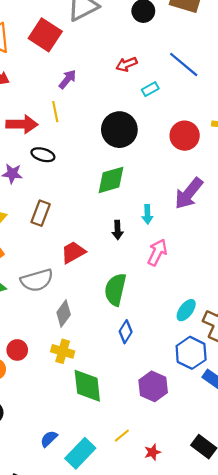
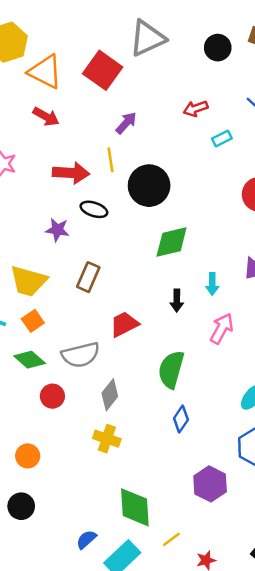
black circle: (119, 130) -> (149, 186), moved
red circle: (17, 350) -> (52, 396), moved
green diamond: (87, 386) -> (135, 507), moved

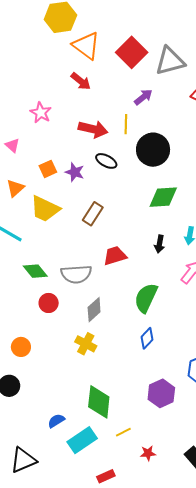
gray triangle: (147, 38) -> (170, 61), moved
orange square: (33, 321) -> (48, 169), moved

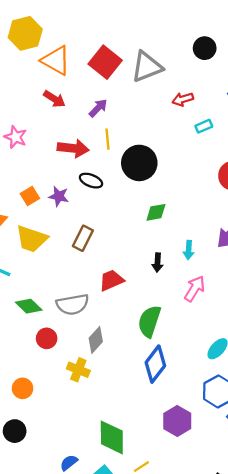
purple arrow: (143, 97) -> (98, 108), moved
green diamond: (163, 197) -> (156, 212), size x0.7
blue diamond: (147, 338) -> (155, 364), size x1.6
yellow cross: (86, 344) -> (78, 370), moved

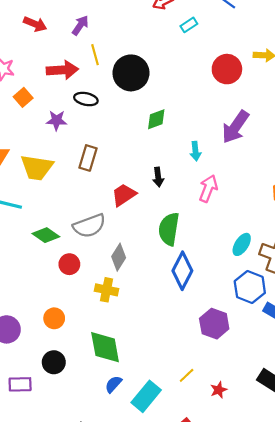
orange square: (30, 196) -> (23, 97), moved
black arrow: (157, 263) -> (158, 177), moved
green diamond: (112, 437) -> (105, 347), moved

